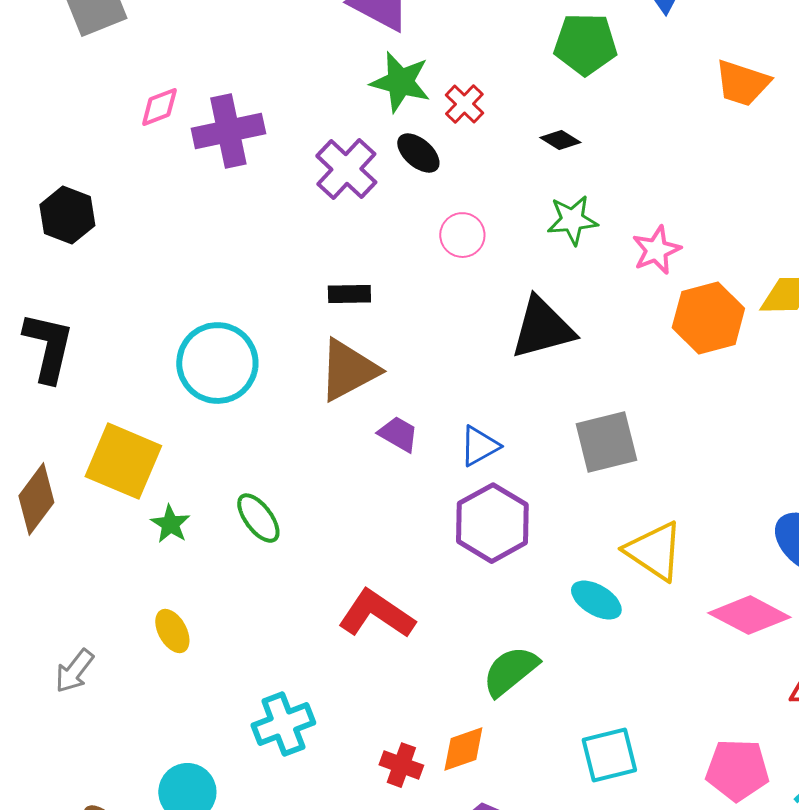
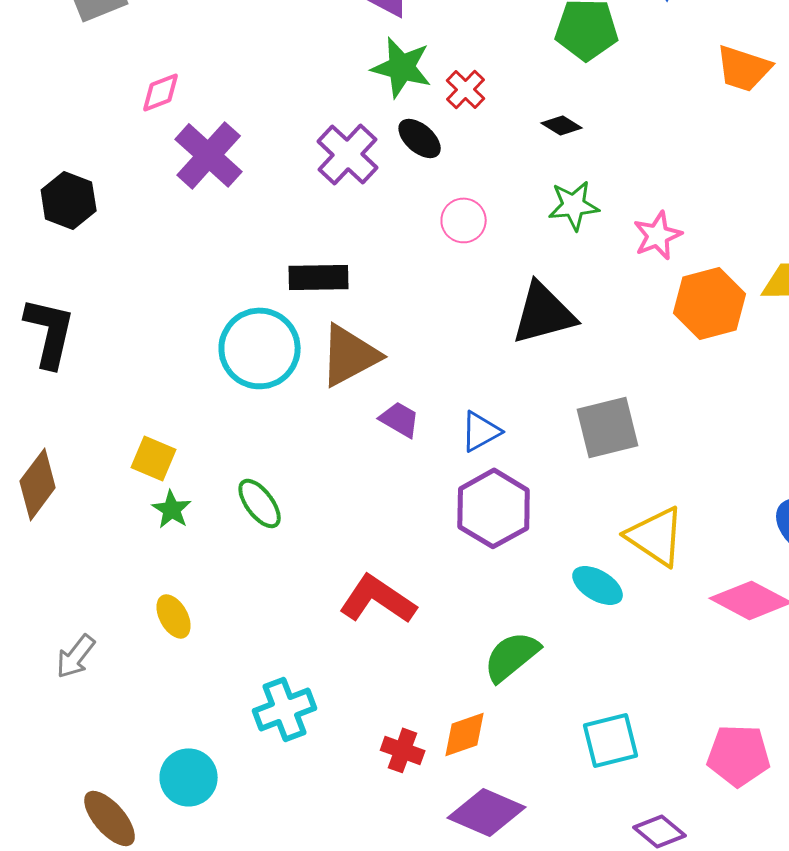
purple cross: (228, 131) -> (209, 155), moved, turned -36
black rectangle: (349, 294) -> (319, 277), moved, size x1.4
cyan circle: (217, 363) -> (260, 348), moved
yellow square: (123, 461) -> (154, 458), moved, size x0.6

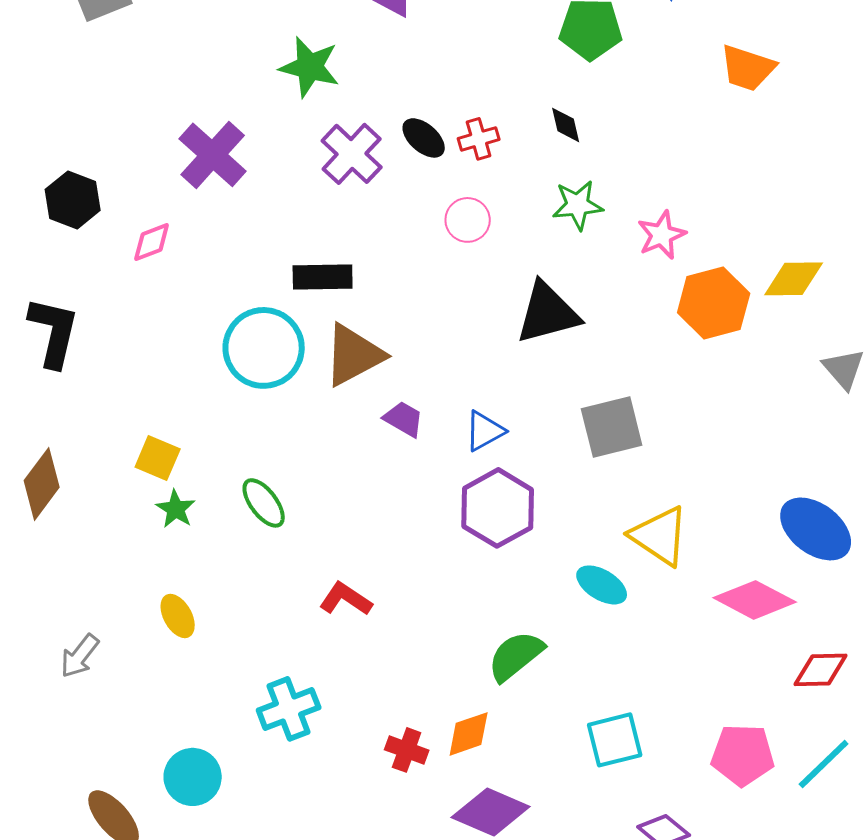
green star: (402, 67) -> (310, 67), moved
red cross: (466, 89) -> (479, 139), moved, turned 30
pink diamond: (161, 92) -> (152, 242), moved
black diamond: (562, 125) -> (566, 125), turned 45
red L-shape: (378, 599) -> (346, 599), moved, size x0.7

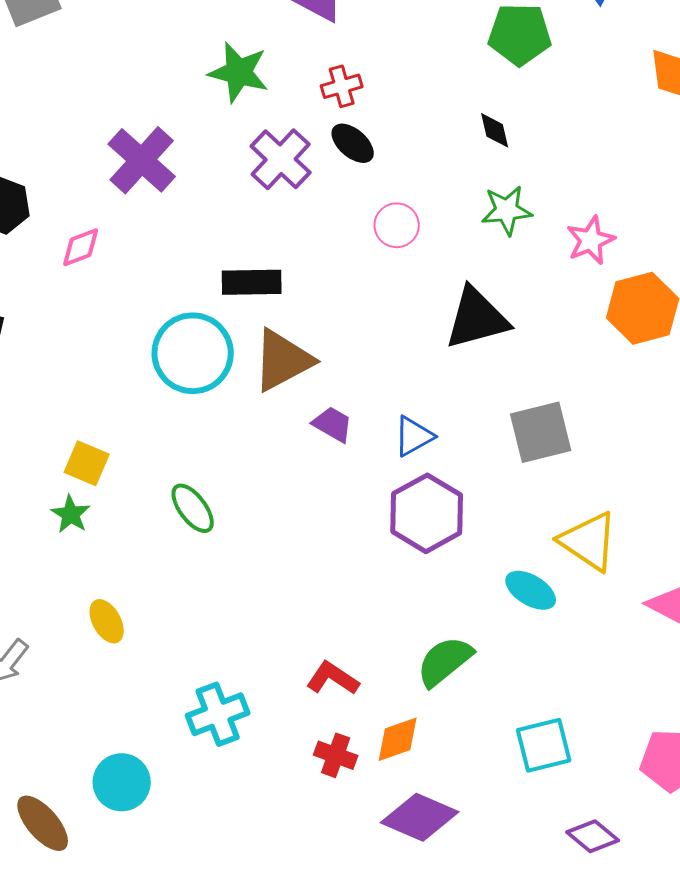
red cross: (479, 139) -> (342, 86), moved
green star: (176, 509) -> (71, 514), moved
red L-shape: (346, 599) -> (333, 678), moved

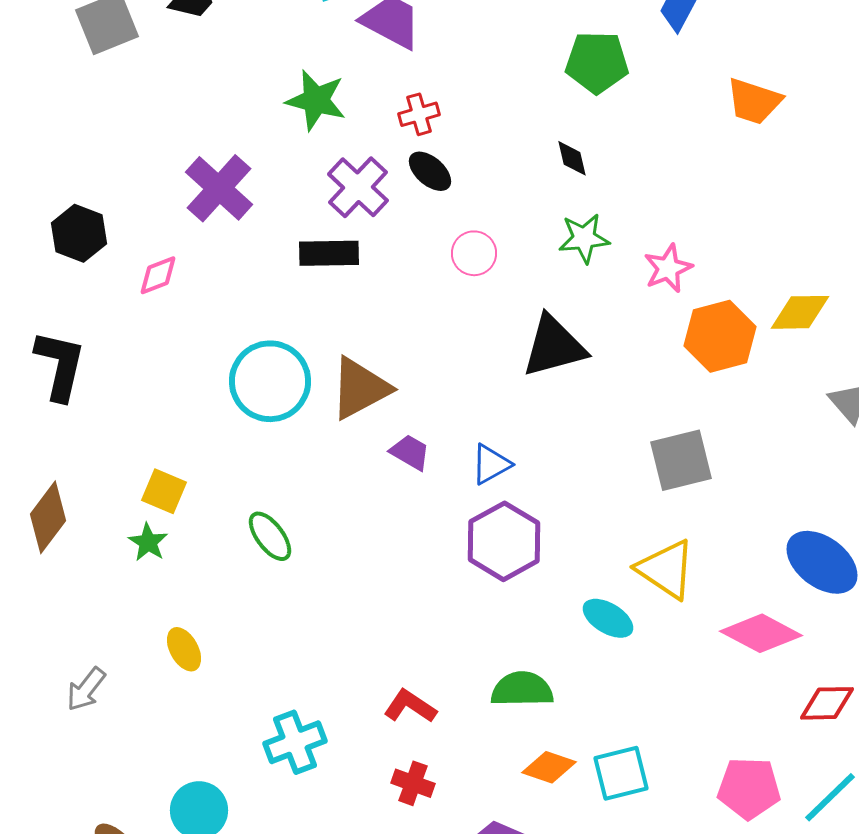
black rectangle: (252, 282) -> (329, 253), moved
gray square: (541, 432) -> (681, 460), moved
green semicircle: (445, 661) -> (522, 689), turned 38
orange diamond: (398, 739) -> (549, 767), moved, turned 38

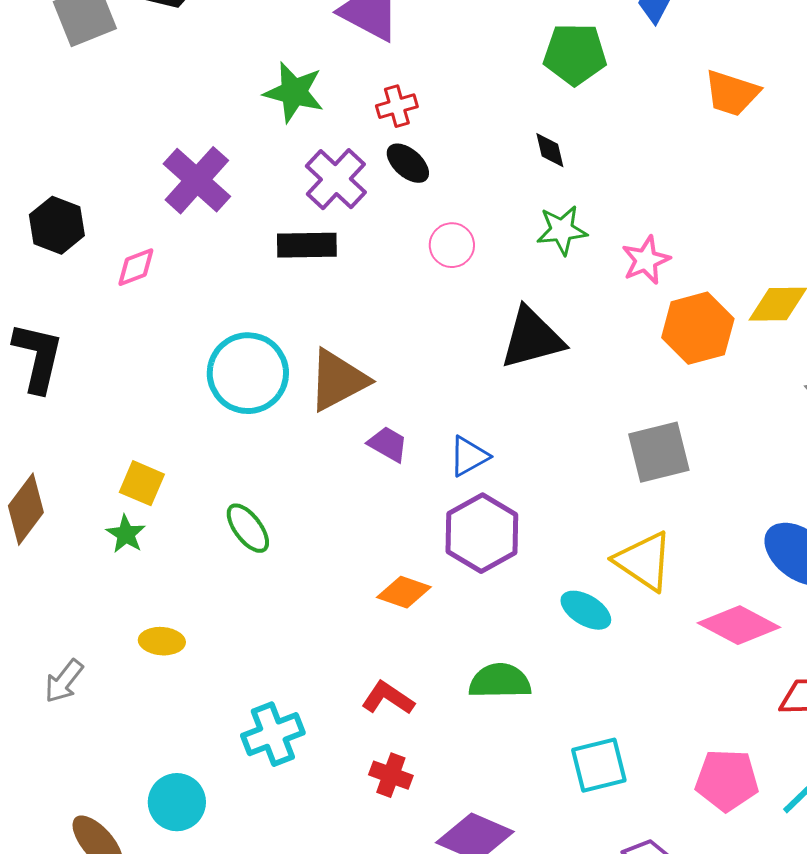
yellow ellipse: (184, 649) -> (162, 641), turned -57
orange diamond: (549, 767) -> (404, 592), moved

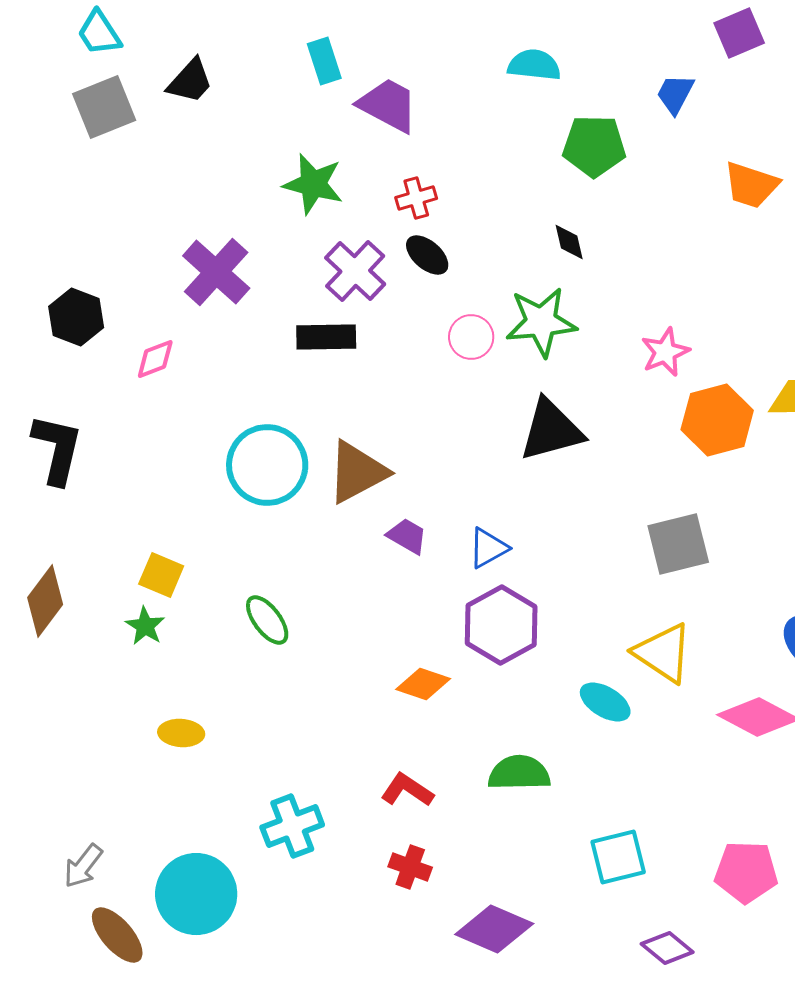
green star: (562, 230) -> (541, 322), moved, size x1.4
gray arrow: (64, 681) -> (83, 866), moved
cyan circle: (177, 802) -> (196, 894), size x1.4

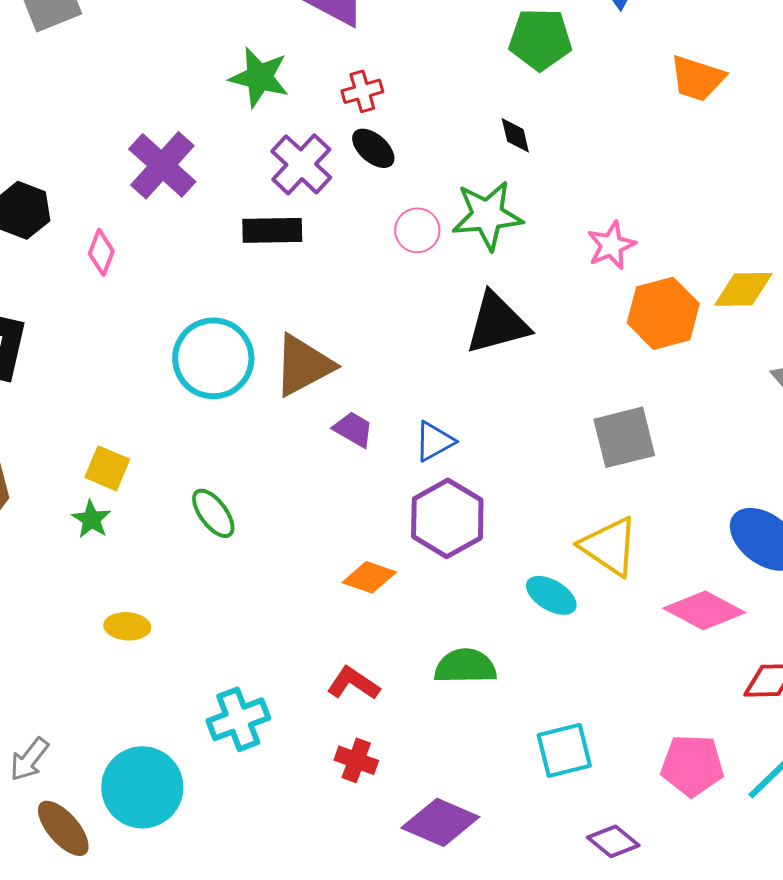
pink diamond: (155, 359) -> (101, 252), turned -48

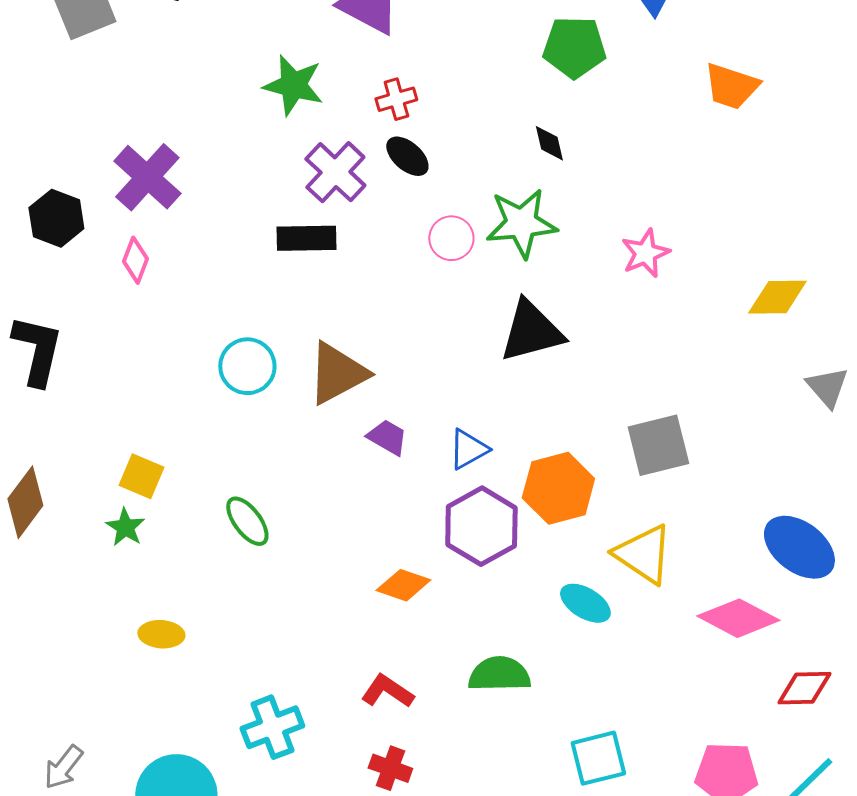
purple cross: (162, 165) -> (147, 177), moved
orange hexagon: (663, 313) -> (558, 488), moved
cyan circle: (213, 358) -> (247, 366), size x0.7

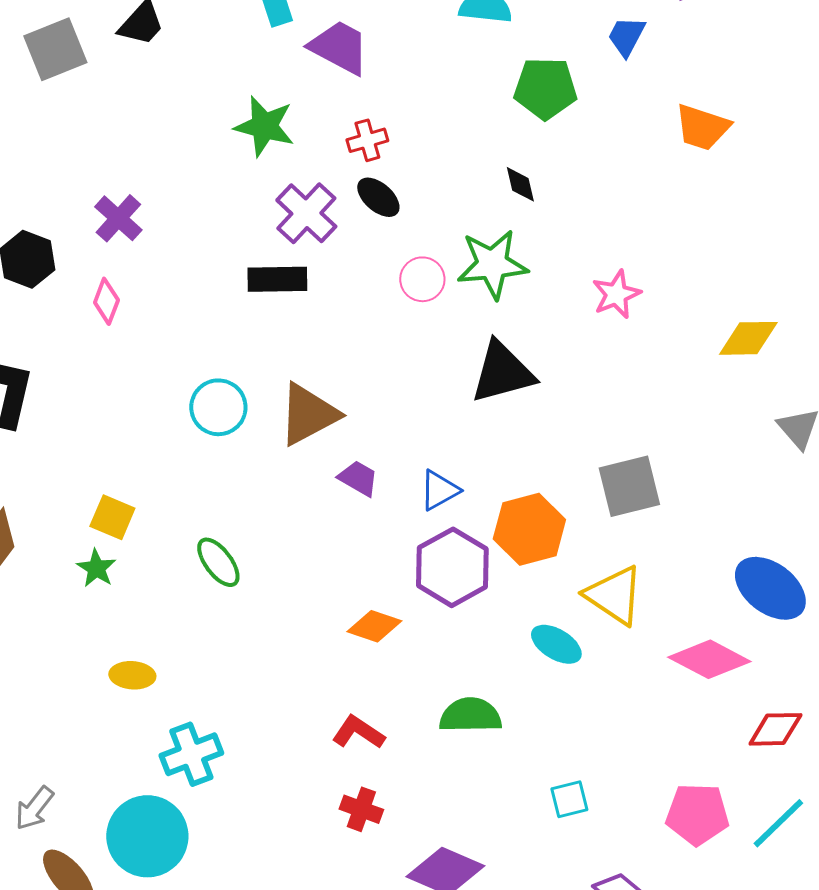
purple cross: (147, 177) -> (118, 218), size x0.7
cyan cross: (272, 727) -> (191, 754), moved
cyan square: (598, 758) -> (569, 799), size x0.7

